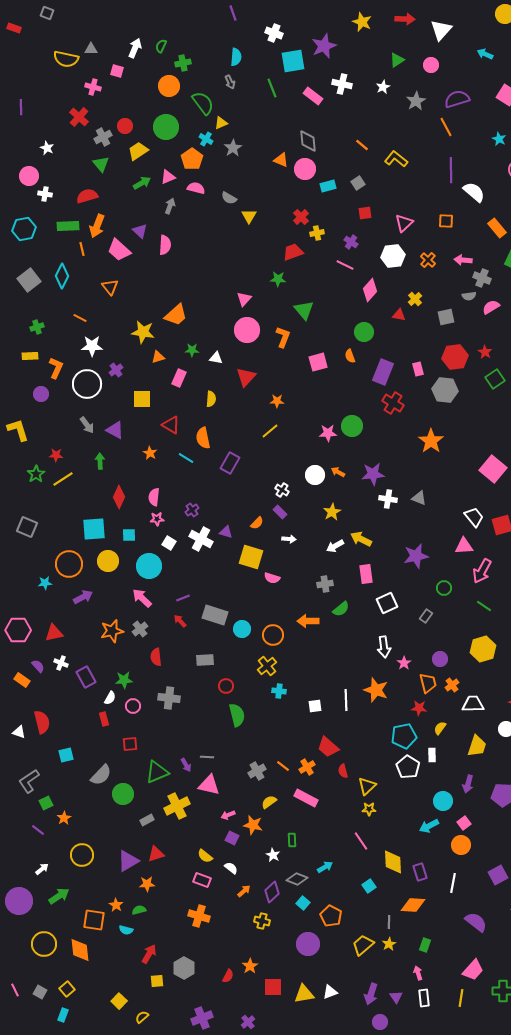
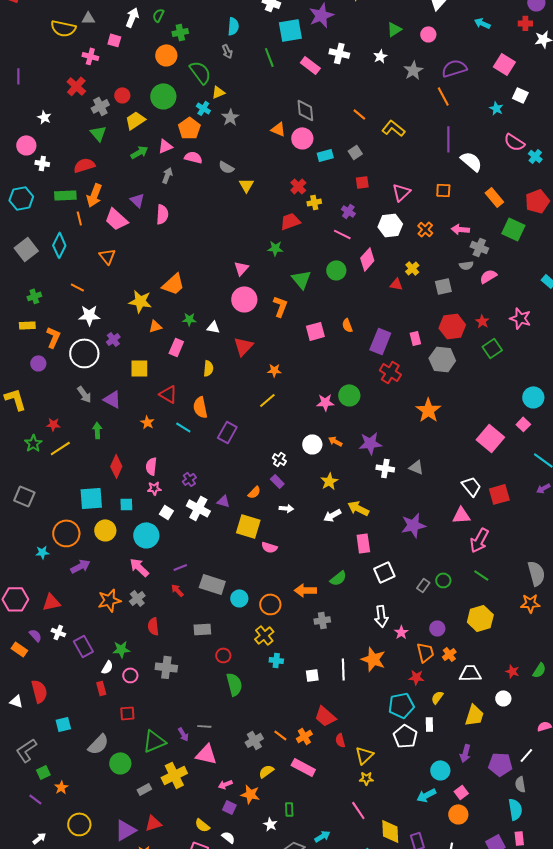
green circle: (364, 332) -> (336, 270), moved
gray cross: (325, 584) -> (322, 620), moved
green circle: (444, 588) -> (443, 580), moved

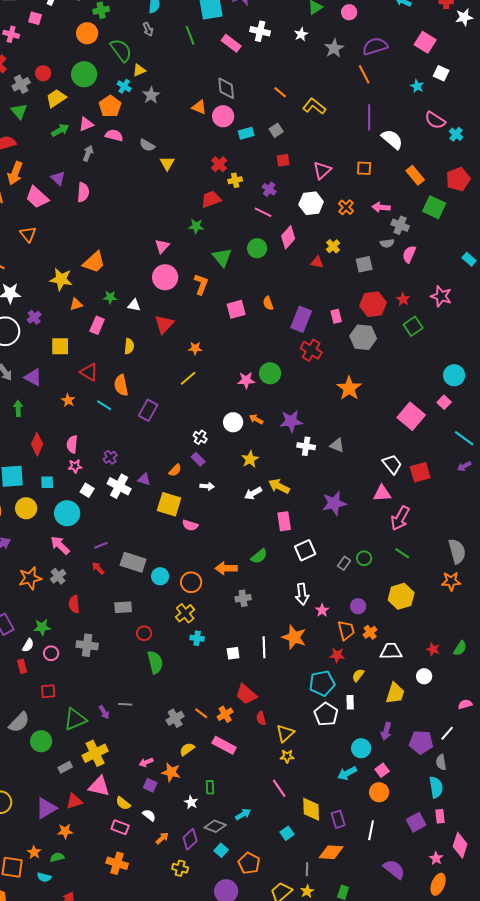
pink semicircle: (488, 276) -> (409, 254), turned -36
pink triangle: (206, 754) -> (99, 786), moved

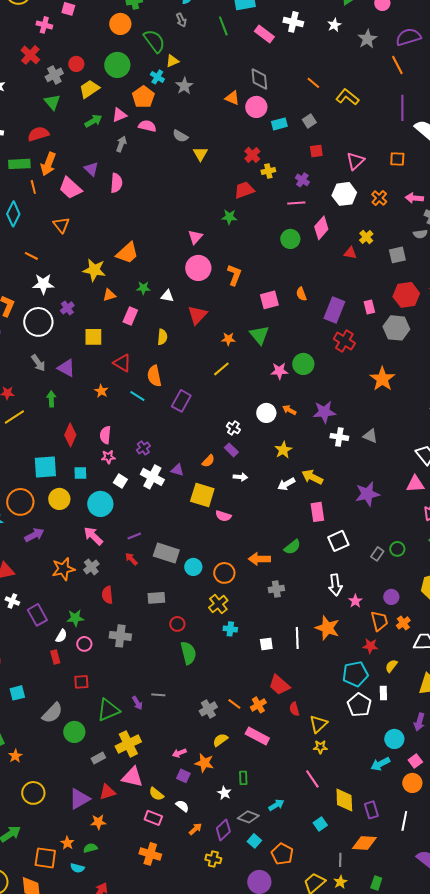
pink line: (263, 212) -> (296, 203), turned -30
green triangle: (222, 257) -> (259, 335), moved

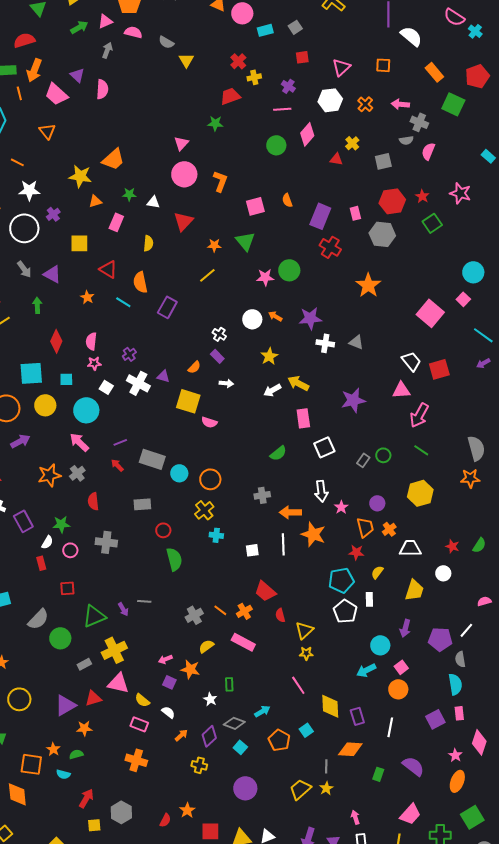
orange arrow: (259, 559) -> (290, 512), moved
orange pentagon: (282, 854) -> (279, 740), moved
green rectangle: (376, 883) -> (378, 774), moved

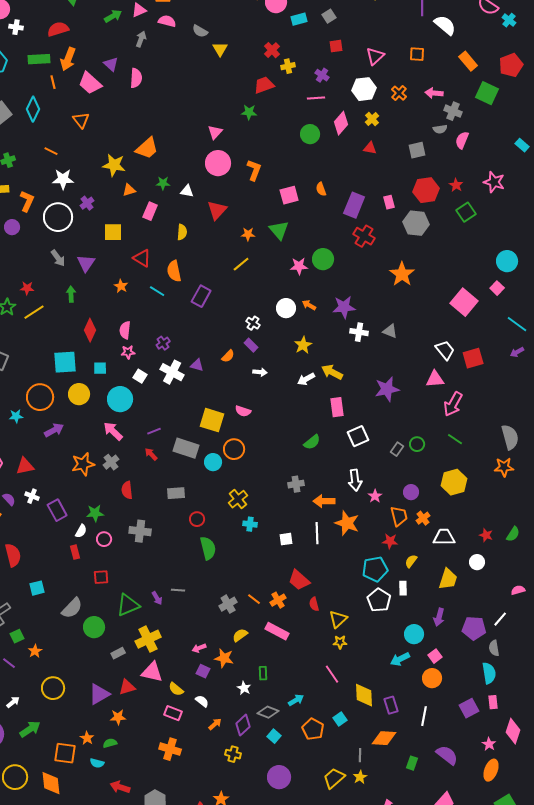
yellow cross: (352, 143) -> (372, 119), moved
purple triangle: (52, 274) -> (86, 263), turned 36
yellow square: (188, 401) -> (212, 420), moved
orange circle: (210, 479) -> (234, 449), moved
red arrow: (86, 798) -> (120, 787), turned -102

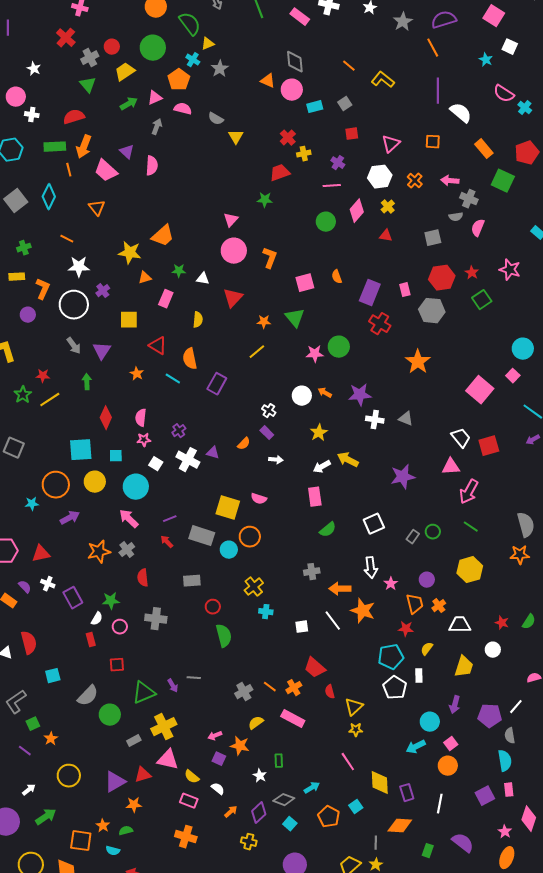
pink rectangle: (337, 407) -> (315, 497), moved
white line: (317, 533) -> (333, 621), turned -35

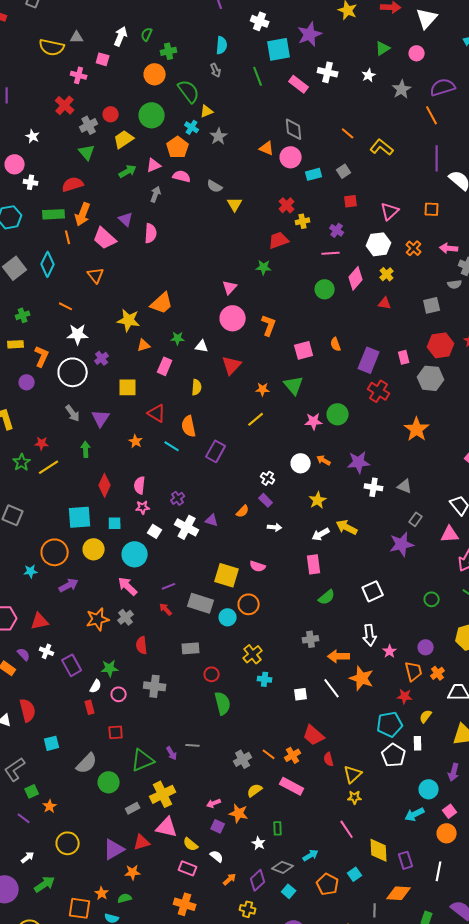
gray rectangle: (413, 537) -> (416, 519), moved

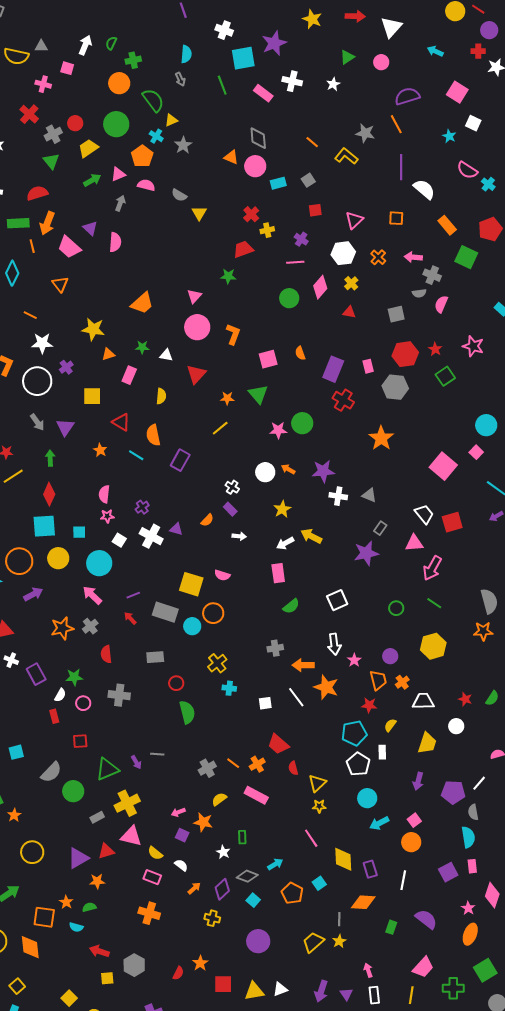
gray star: (402, 89) -> (365, 133), moved, turned -30
orange trapezoid: (162, 303) -> (142, 303), moved
red diamond: (105, 485) -> (49, 494), moved
cyan circle: (429, 789) -> (367, 798), moved

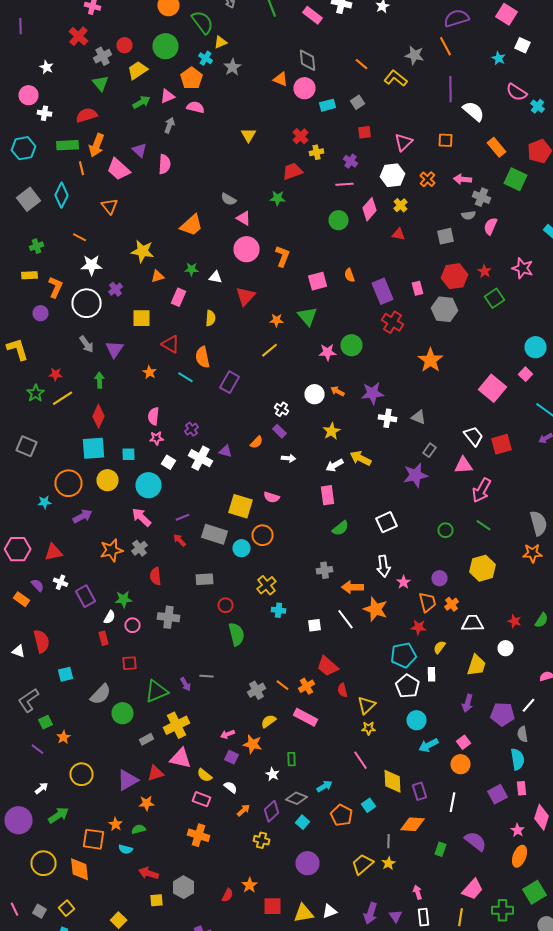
gray semicircle: (179, 195) -> (228, 199), moved
pink triangle: (194, 296) -> (244, 218), turned -42
purple rectangle: (333, 369) -> (382, 291), turned -45

